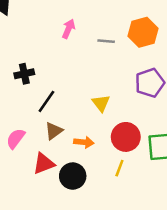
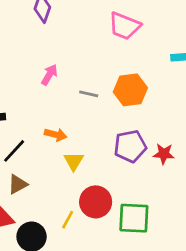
orange arrow: (84, 142) -> (56, 135), moved
yellow line: (119, 168) -> (68, 220), moved

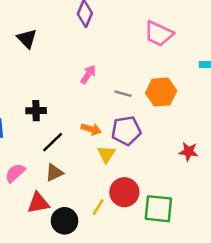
purple pentagon: (130, 146) -> (126, 131), moved

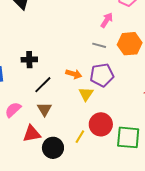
pink arrow: (88, 74) -> (107, 20), moved
brown triangle: (54, 173) -> (44, 109), turned -35

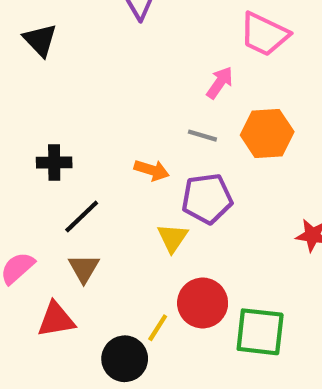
orange arrow: (74, 74) -> (152, 170), moved
black circle: (53, 148) -> (125, 359), moved

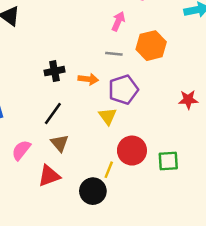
black cross: (54, 163) -> (54, 71), moved
green square: (260, 332) -> (168, 161), size x0.7

